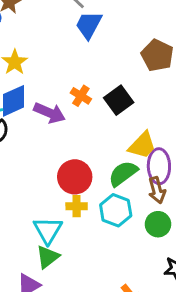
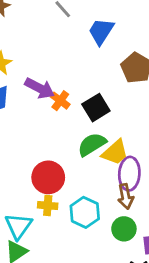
blue trapezoid: (89, 25) -> (101, 31), moved
purple arrow: (50, 113) -> (40, 88), moved
green semicircle: (123, 174) -> (92, 144), moved

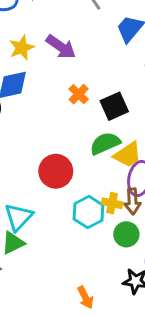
purple arrow: (40, 88) -> (61, 47), moved
yellow cross: (48, 206) -> (112, 203), moved

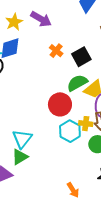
red circle: (56, 171) -> (60, 104), moved

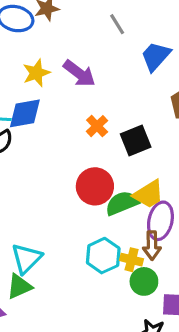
green semicircle: (77, 83) -> (122, 203), moved
red circle: (60, 104) -> (95, 186), moved
yellow cross: (86, 124) -> (132, 260), moved

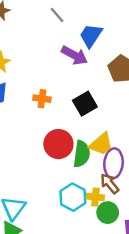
purple arrow: (79, 73) -> (75, 55), moved
orange cross: (97, 126) -> (42, 99), moved, turned -30
green semicircle: (122, 203) -> (82, 154), turned 128
brown arrow: (152, 246) -> (110, 184), turned 150

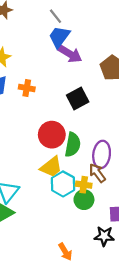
blue trapezoid: (91, 36) -> (59, 37), moved
orange cross: (42, 99) -> (27, 88), moved
yellow trapezoid: (101, 144) -> (51, 167), moved
green circle: (108, 213) -> (84, 200), moved

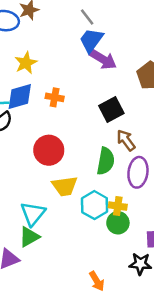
red circle: (52, 135) -> (49, 150), moved
yellow trapezoid: (51, 167) -> (65, 186), moved, turned 30
brown arrow: (97, 173) -> (126, 140), moved

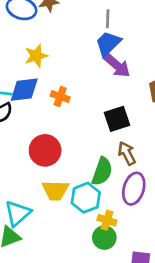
gray line: (87, 17) -> (108, 19), turned 30
cyan hexagon: (95, 205) -> (86, 198), moved

